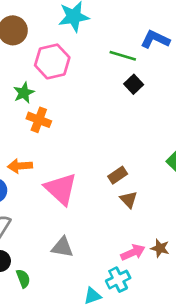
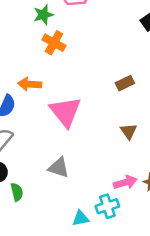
brown rectangle: (118, 175) -> (125, 83), moved

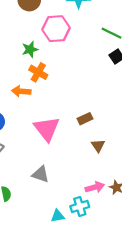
brown rectangle: (125, 83) -> (85, 119), moved
orange arrow: (30, 84) -> (21, 91), moved

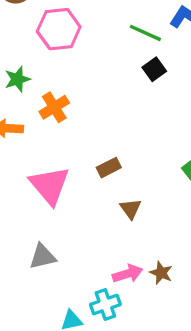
green star: (30, 49) -> (17, 79), moved
orange cross: (38, 72) -> (54, 107), moved, turned 30
gray triangle: (41, 174) -> (43, 257), turned -30

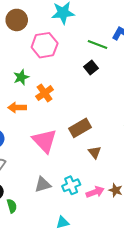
black square: (154, 69) -> (91, 68), moved
brown rectangle: (109, 168) -> (80, 128), size x1.5
cyan cross: (105, 304) -> (71, 185), moved

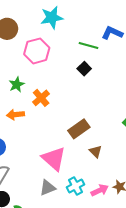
pink triangle: (45, 141) -> (54, 159), moved

